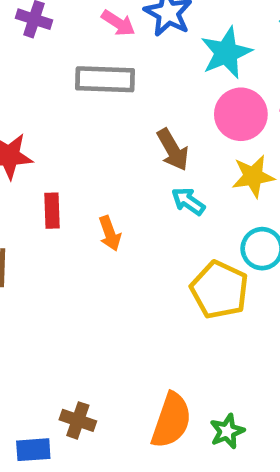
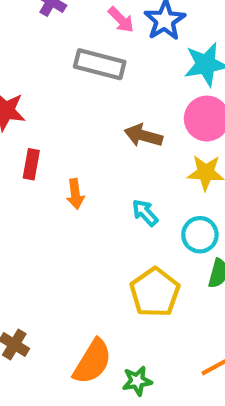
brown arrow: (173, 150) -> (143, 136), turned 123
cyan arrow: (188, 201) -> (145, 213), moved
yellow pentagon: (219, 290) -> (155, 292), moved

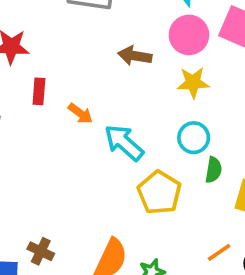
orange arrow: (75, 194) -> (80, 113), turned -40
cyan arrow: (145, 213) -> (124, 143), moved, size x1.6

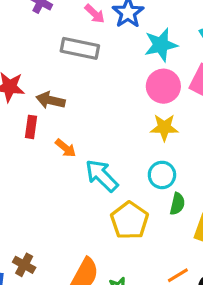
brown arrow: (135, 56) -> (50, 100), moved

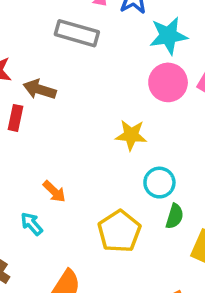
yellow star: (164, 127) -> (131, 135), moved
orange arrow: (66, 148) -> (54, 192), moved
cyan arrow: (102, 176) -> (32, 224), moved, size x0.6

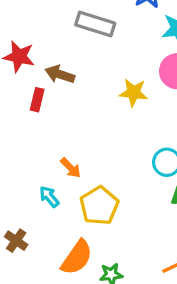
yellow star: (131, 135) -> (133, 93), moved
yellow pentagon: (119, 231) -> (99, 206), moved

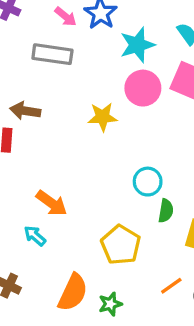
orange arrow: (71, 168) -> (52, 203), size x1.4
yellow pentagon: (99, 206) -> (121, 245), moved

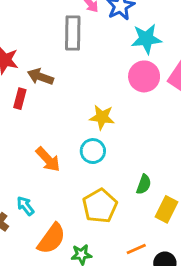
gray rectangle: (52, 54) -> (73, 33), turned 72
yellow star: (102, 117) -> (102, 117), moved
cyan circle: (148, 182) -> (93, 151), moved
cyan arrow: (35, 236) -> (25, 206), moved

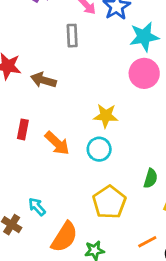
gray rectangle: (73, 33) -> (72, 36), size x0.7
red rectangle: (20, 99) -> (23, 129), moved
orange arrow: (48, 159) -> (57, 143), moved

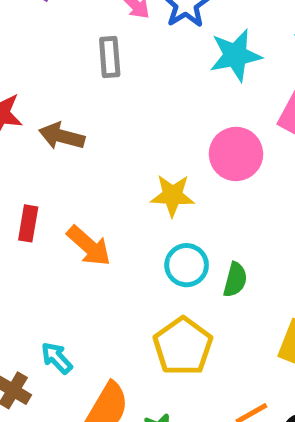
pink circle: (144, 73) -> (236, 154), moved
cyan circle: (99, 149) -> (187, 265), moved
green semicircle: (151, 178) -> (235, 280), moved

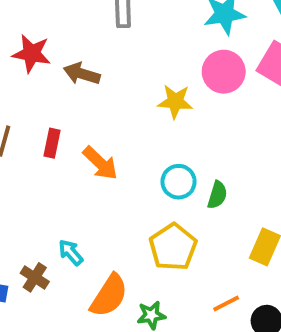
pink circle: (236, 154) -> (224, 72), moved
yellow star: (172, 195) -> (175, 102), moved

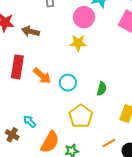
pink circle: (224, 72) -> (84, 17), moved
red rectangle: (52, 143) -> (17, 67), size x1.6
cyan circle: (179, 182) -> (68, 83), moved

